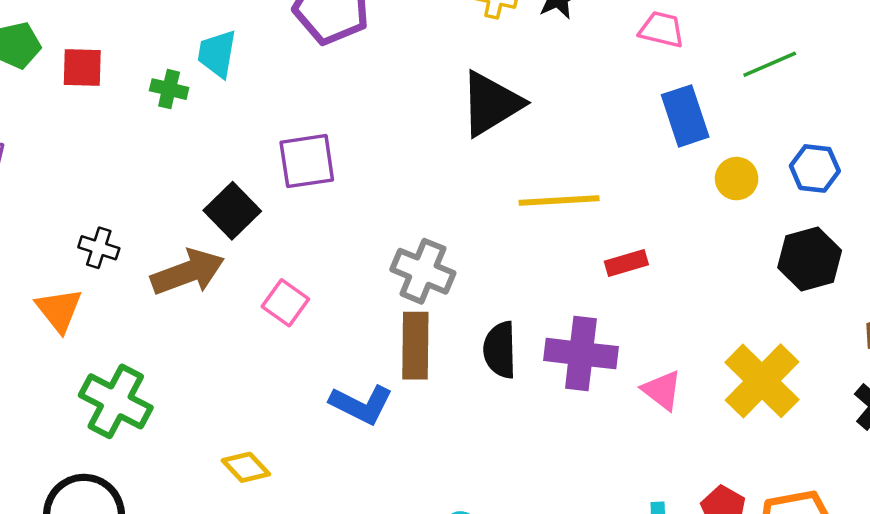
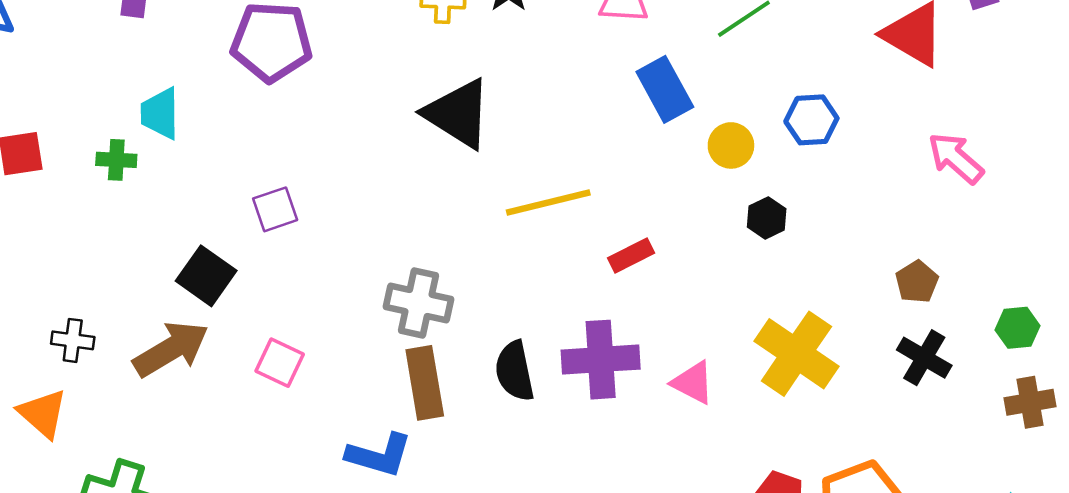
black triangle: (491, 104) -> (458, 114), turned -46
purple square: (307, 161) -> (275, 209), size x0.7
black hexagon: (810, 259) -> (767, 218), moved, size x0.6

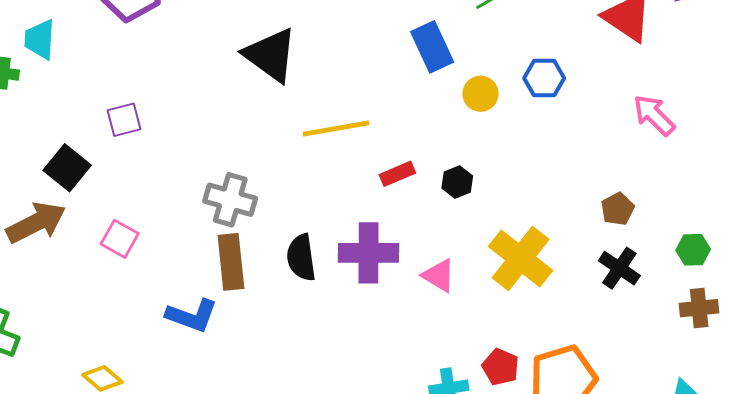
black hexagon: (767, 218) -> (457, 182), moved

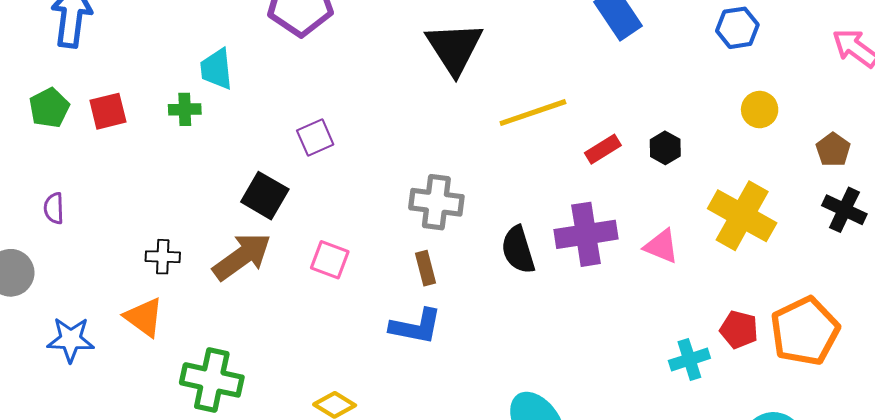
black triangle: (271, 55) -> (454, 48), turned 30
yellow circle: (481, 94) -> (760, 110), moved
brown rectangle: (231, 262) -> (425, 268), moved, size x0.6

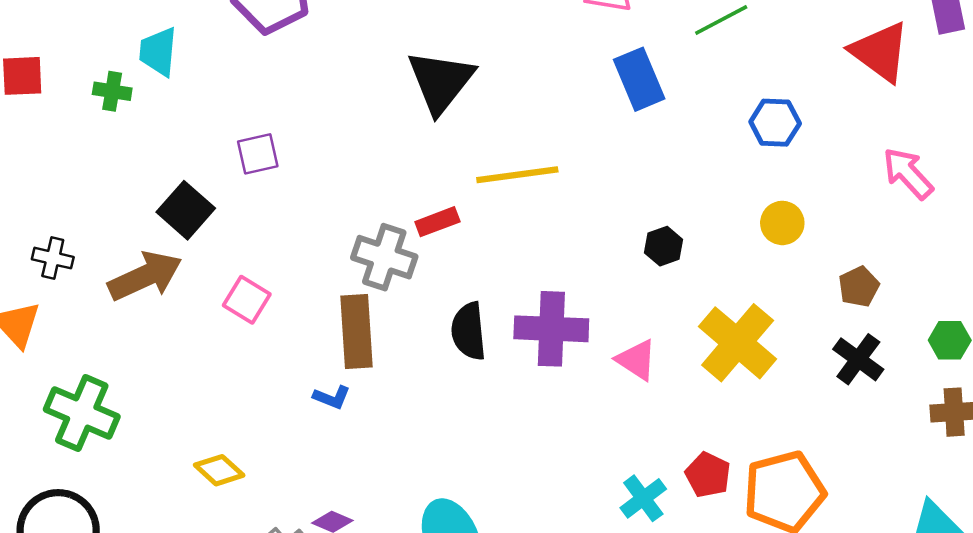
red rectangle: (603, 149) -> (437, 222), moved
brown rectangle: (425, 268) -> (357, 331), size x1.8
blue L-shape: (416, 327) -> (332, 397), size x0.6
cyan cross: (689, 359) -> (643, 498), turned -30

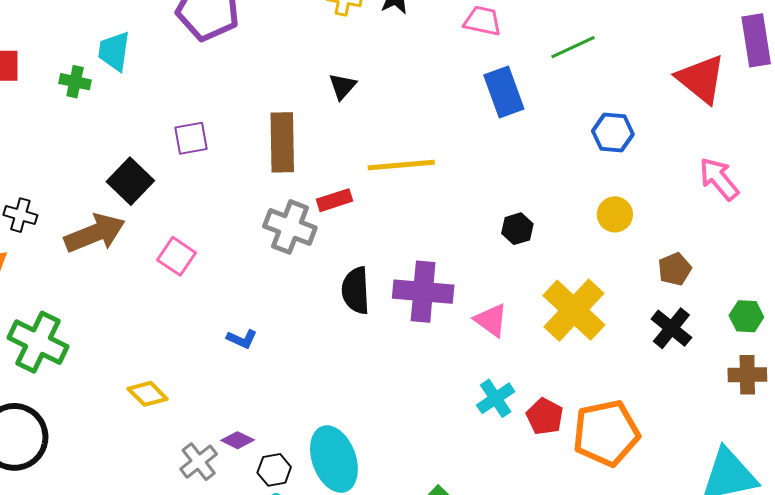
black triangle: (441, 81) -> (342, 86), size x0.5
brown rectangle: (357, 331) -> (282, 142), moved
cyan cross: (643, 498) -> (496, 398), moved

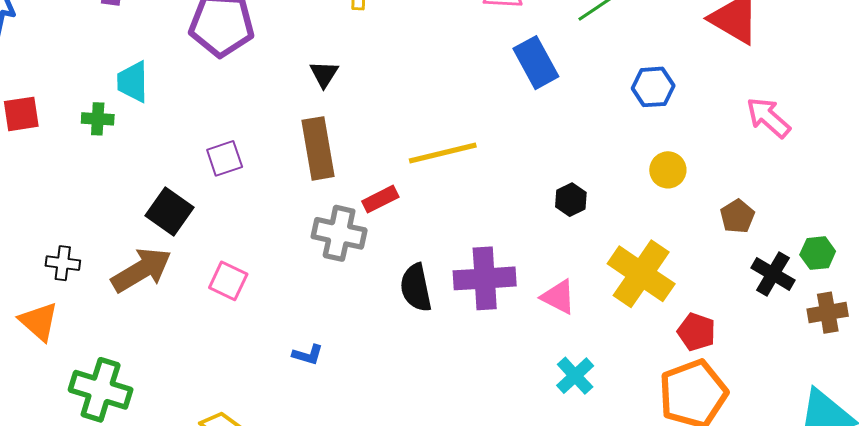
black triangle: (342, 86) -> (324, 74), moved
black cross: (671, 328) -> (773, 274), moved
red pentagon: (545, 416) -> (696, 332), moved

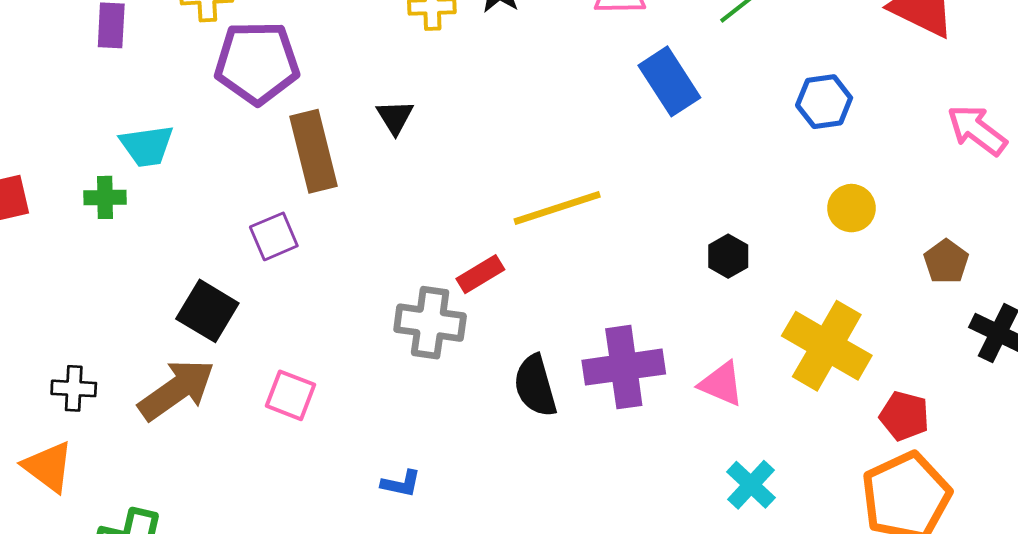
cyan trapezoid: (133, 82) -> (147, 146), turned -93
brown rectangle: (318, 148) -> (313, 151), moved

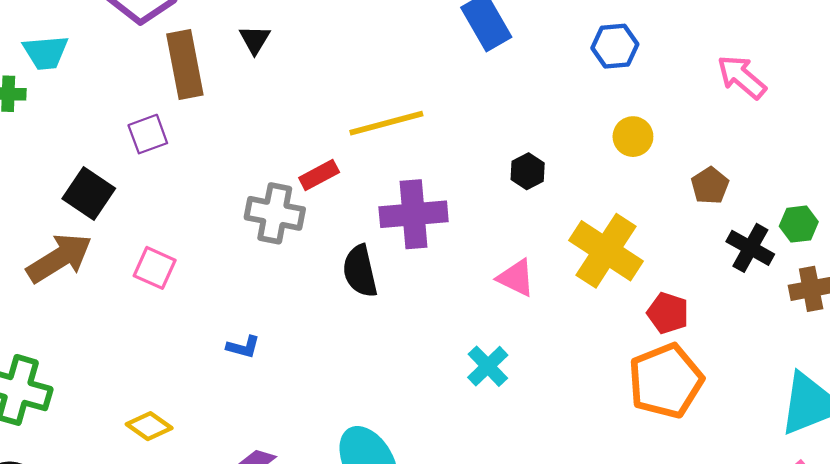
purple cross: (624, 367) -> (414, 214), moved
cyan cross: (751, 485) -> (488, 366), moved

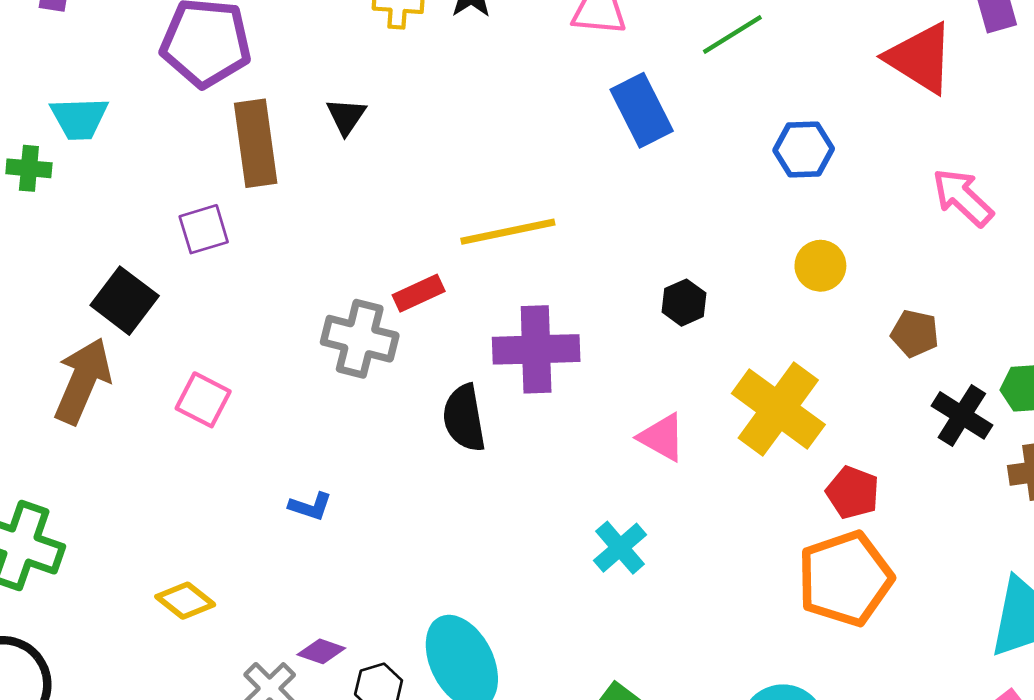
brown pentagon: (710, 186) -> (915, 333), turned -30
brown arrow: (59, 258) -> (83, 381), turned -38

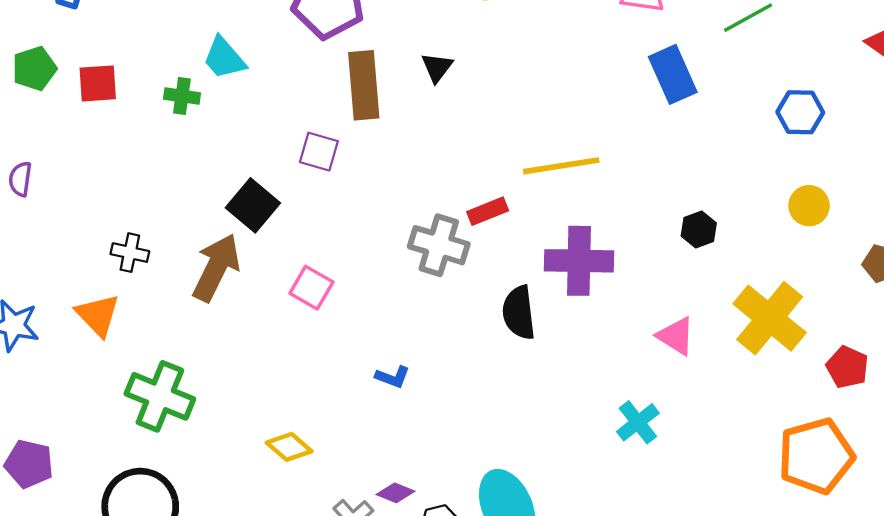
cyan trapezoid: (79, 118) -> (224, 58), turned 48
purple square: (204, 229) -> (319, 152), turned 30
red pentagon: (853, 492) -> (847, 367), moved

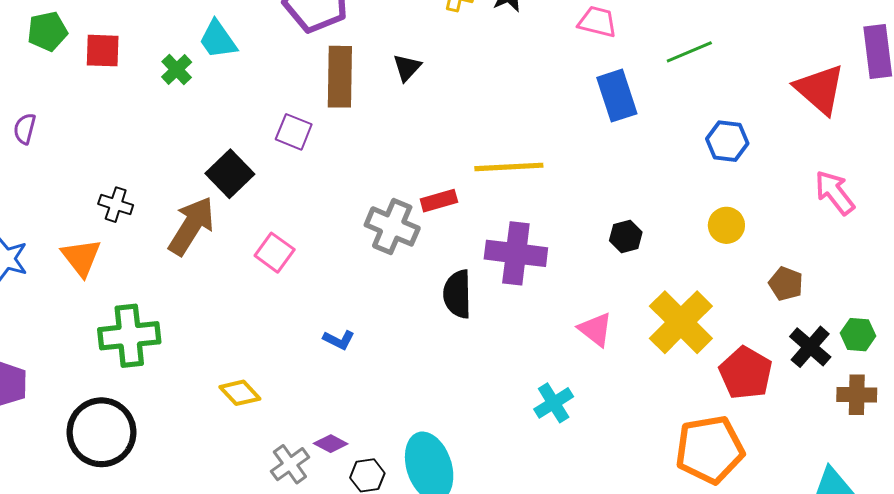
green cross: (182, 96) -> (177, 70), turned 32
red pentagon: (847, 367) -> (746, 373), size x1.4
green cross: (160, 396) -> (129, 336), turned -34

